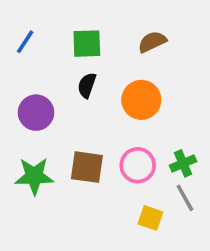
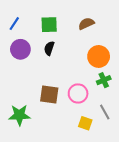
orange circle: (141, 100) -> (99, 56), moved
purple circle: (36, 113) -> (20, 49), moved
green cross: (183, 163) -> (104, 80), moved
green star: (34, 176) -> (19, 115), moved

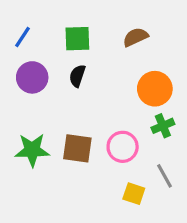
green star: (19, 115) -> (32, 150), moved

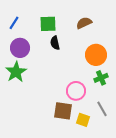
black semicircle: (77, 76) -> (55, 43), moved, turned -32
brown square: (77, 148) -> (63, 111), moved
green star: (32, 150) -> (16, 72), moved, turned -30

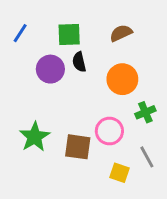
purple circle: (20, 48) -> (50, 69), moved
orange circle: (96, 55) -> (122, 79), moved
green star: (16, 72) -> (35, 137), moved
brown square: (63, 111) -> (78, 147), moved

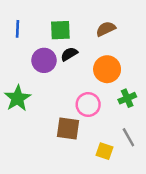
blue line: (20, 33) -> (18, 29), turned -30
black semicircle: (79, 62) -> (69, 54), turned 72
pink circle: (109, 131) -> (88, 105), moved
green star: (35, 137) -> (18, 98), moved

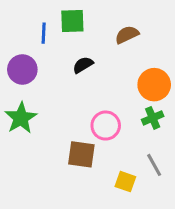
blue line: (18, 29) -> (44, 33), moved
green square: (60, 30) -> (72, 21), moved
purple circle: (44, 60) -> (22, 69), moved
orange circle: (107, 69) -> (154, 85), moved

